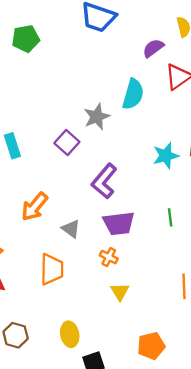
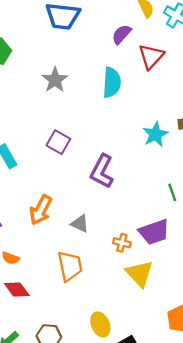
gray star: (97, 117) -> (55, 80), moved
purple trapezoid: (119, 223) -> (154, 232), moved
yellow triangle: (120, 292) -> (139, 274), size x1.5

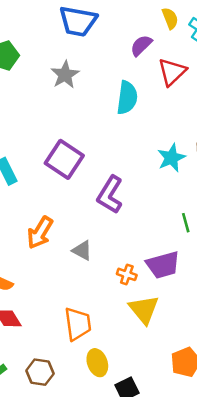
gray star: (55, 80) -> (65, 75), moved
purple square: (58, 142) -> (64, 159), size x1.4
orange trapezoid: (70, 266) -> (78, 324), moved

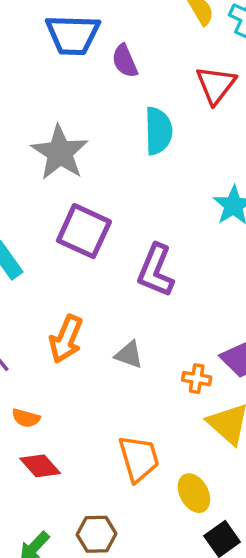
purple semicircle: (141, 45) -> (125, 61), moved, turned -60
gray star: (65, 75) -> (60, 153), moved, size x1.4
yellow ellipse: (97, 363) -> (194, 493), moved

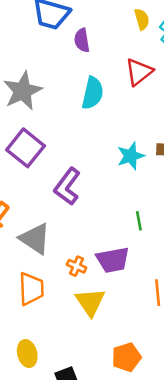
gray triangle: (129, 355) -> (35, 239), size x1.6
orange trapezoid: (139, 458) -> (31, 289), moved
yellow ellipse: (194, 493) -> (27, 354), moved

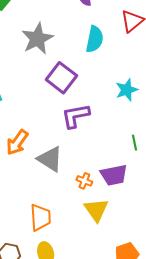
purple square: (26, 148) -> (61, 78), moved
purple L-shape: (67, 186) -> (75, 116), turned 44
orange trapezoid: (31, 289) -> (40, 217), moved

